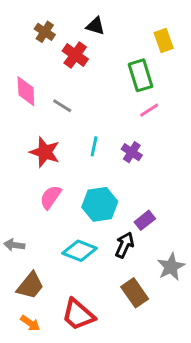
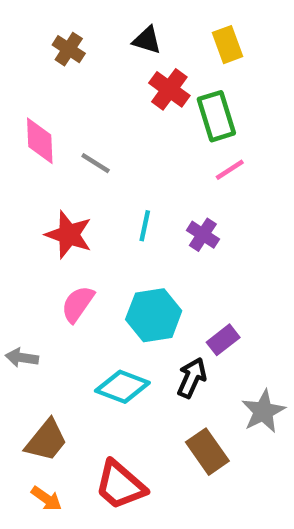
yellow rectangle: (164, 40) -> (228, 45), moved
red cross: (75, 55) -> (169, 89), moved
gray arrow: (14, 245) -> (22, 358), moved

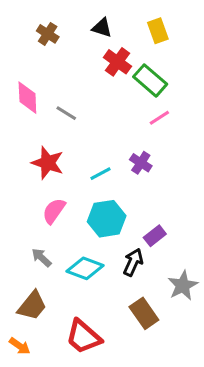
green rectangle: (216, 116) -> (150, 80), turned -32
cyan line: (145, 226) -> (100, 174), moved, turned 50
gray arrow: (22, 358) -> (41, 258), moved, turned 35
orange arrow: (46, 499) -> (20, 346), moved

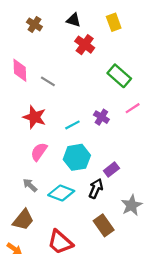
green rectangle: (150, 80) -> (119, 76), moved
pink line: (159, 118) -> (133, 108), moved

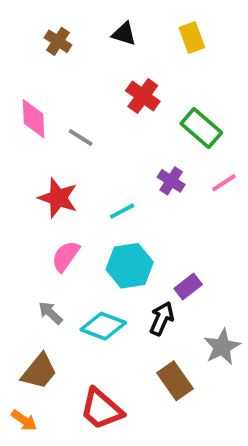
red cross: (85, 45) -> (143, 96), moved
purple cross: (101, 117) -> (171, 181), moved

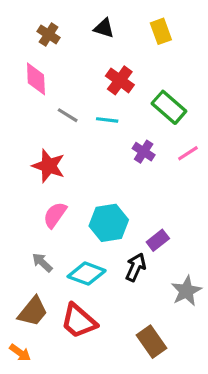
pink diamond: (33, 119) -> (36, 79), moved
cyan line: (122, 211) -> (107, 120), moved, turned 35
brown rectangle: (175, 381) -> (151, 342), moved
red trapezoid: (101, 409) -> (79, 321), moved

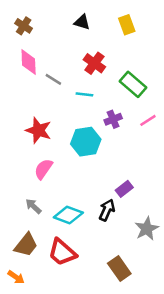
brown cross: (49, 34) -> (24, 26), moved
gray line: (68, 115) -> (53, 79), moved
purple cross: (144, 152) -> (113, 119), turned 35
cyan hexagon: (109, 223) -> (86, 142), moved

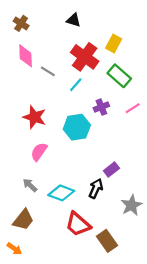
yellow rectangle: (127, 25) -> (114, 44), moved, turned 48
red cross: (94, 63) -> (85, 57), size x1.4
cyan line: (84, 94) -> (76, 85), turned -56
red trapezoid: (62, 252) -> (78, 224), moved

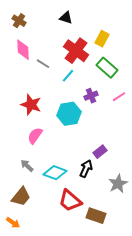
brown rectangle: (107, 241) -> (96, 216), turned -36

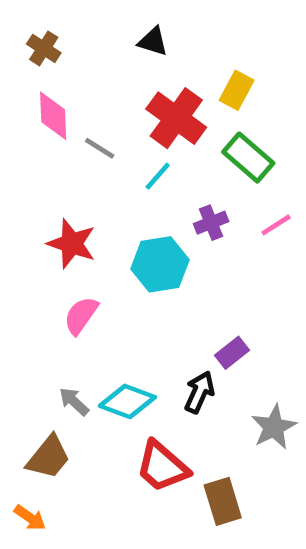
gray arrow: (27, 166) -> (74, 401), moved
brown rectangle: (96, 216) -> (223, 501), turned 54

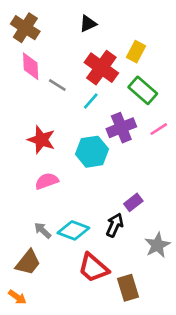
black triangle: (153, 41) -> (88, 24), turned -42
brown cross: (44, 48) -> (25, 28), size x1.5
purple cross: (211, 223) -> (121, 128), size x1.5
pink semicircle: (81, 316) -> (47, 181), turned 35

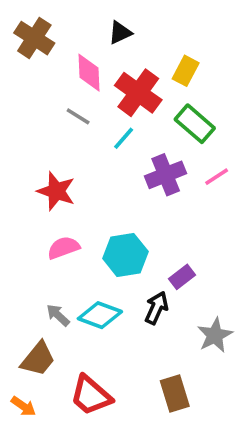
pink diamond: (31, 66) -> (89, 73), moved
cyan hexagon: (92, 152) -> (125, 255), moved
red trapezoid: (93, 268) -> (91, 395), moved

